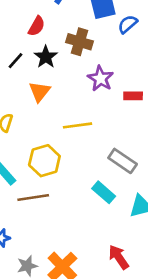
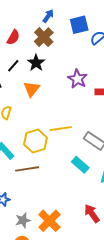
red semicircle: (36, 26) -> (13, 37), moved
brown cross: (79, 42) -> (44, 37), moved, turned 30
yellow line: (78, 125) -> (61, 129), moved

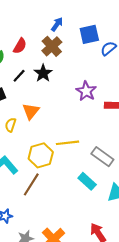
orange triangle: (31, 89) -> (31, 111), moved
brown line: (27, 169) -> (31, 184), turned -50

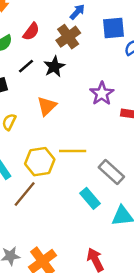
orange triangle: (31, 111) -> (47, 106), moved

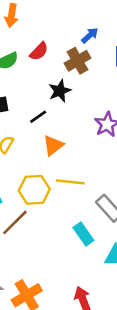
black line: (26, 66) -> (38, 117), moved
orange triangle: (47, 106) -> (53, 145), moved

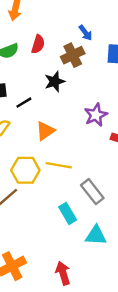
blue arrow: (90, 35) -> (85, 33), turned 91
red semicircle: (39, 51) -> (38, 44), turned -30
black line: (38, 117) -> (24, 103), moved

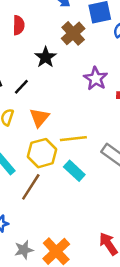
brown cross: (73, 55) -> (73, 33), moved
orange triangle: (45, 131) -> (39, 118), moved
cyan rectangle: (68, 213) -> (74, 171), moved

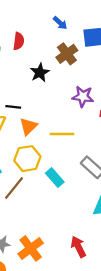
purple star: (96, 78) -> (83, 97), turned -30
black line: (21, 87) -> (13, 107), moved, turned 48
yellow line: (73, 139) -> (62, 134), moved

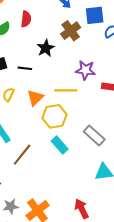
black line: (13, 107) -> (25, 68), moved
yellow line: (62, 134) -> (66, 90), moved
yellow hexagon: (27, 159) -> (54, 116), moved

